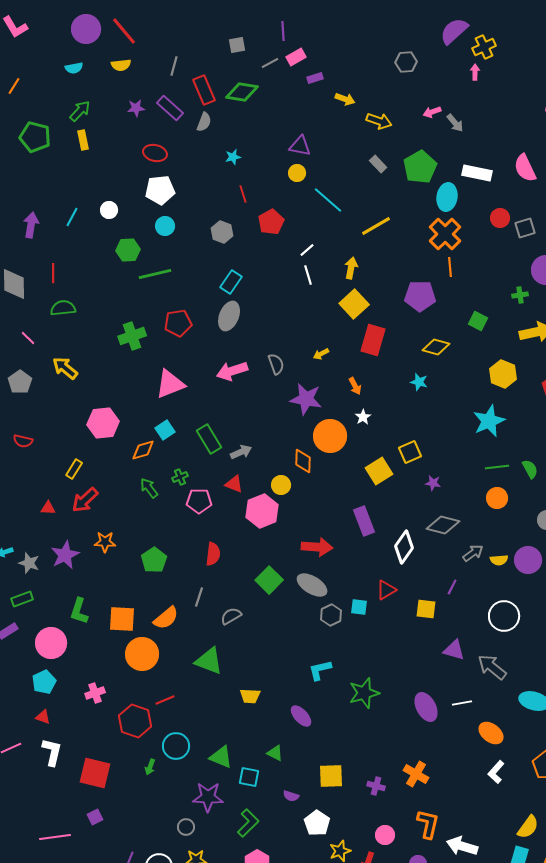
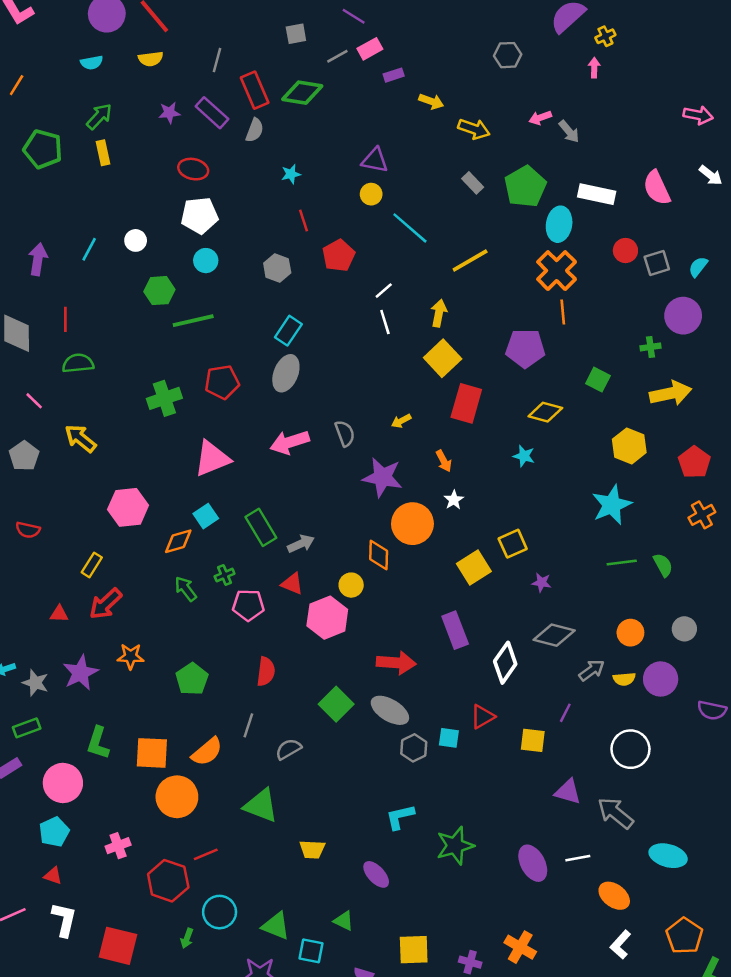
purple line: (283, 31) -> (354, 16), turned -54
yellow cross: (484, 47) -> (605, 36), size x0.7
orange circle: (497, 498) -> (630, 633), moved

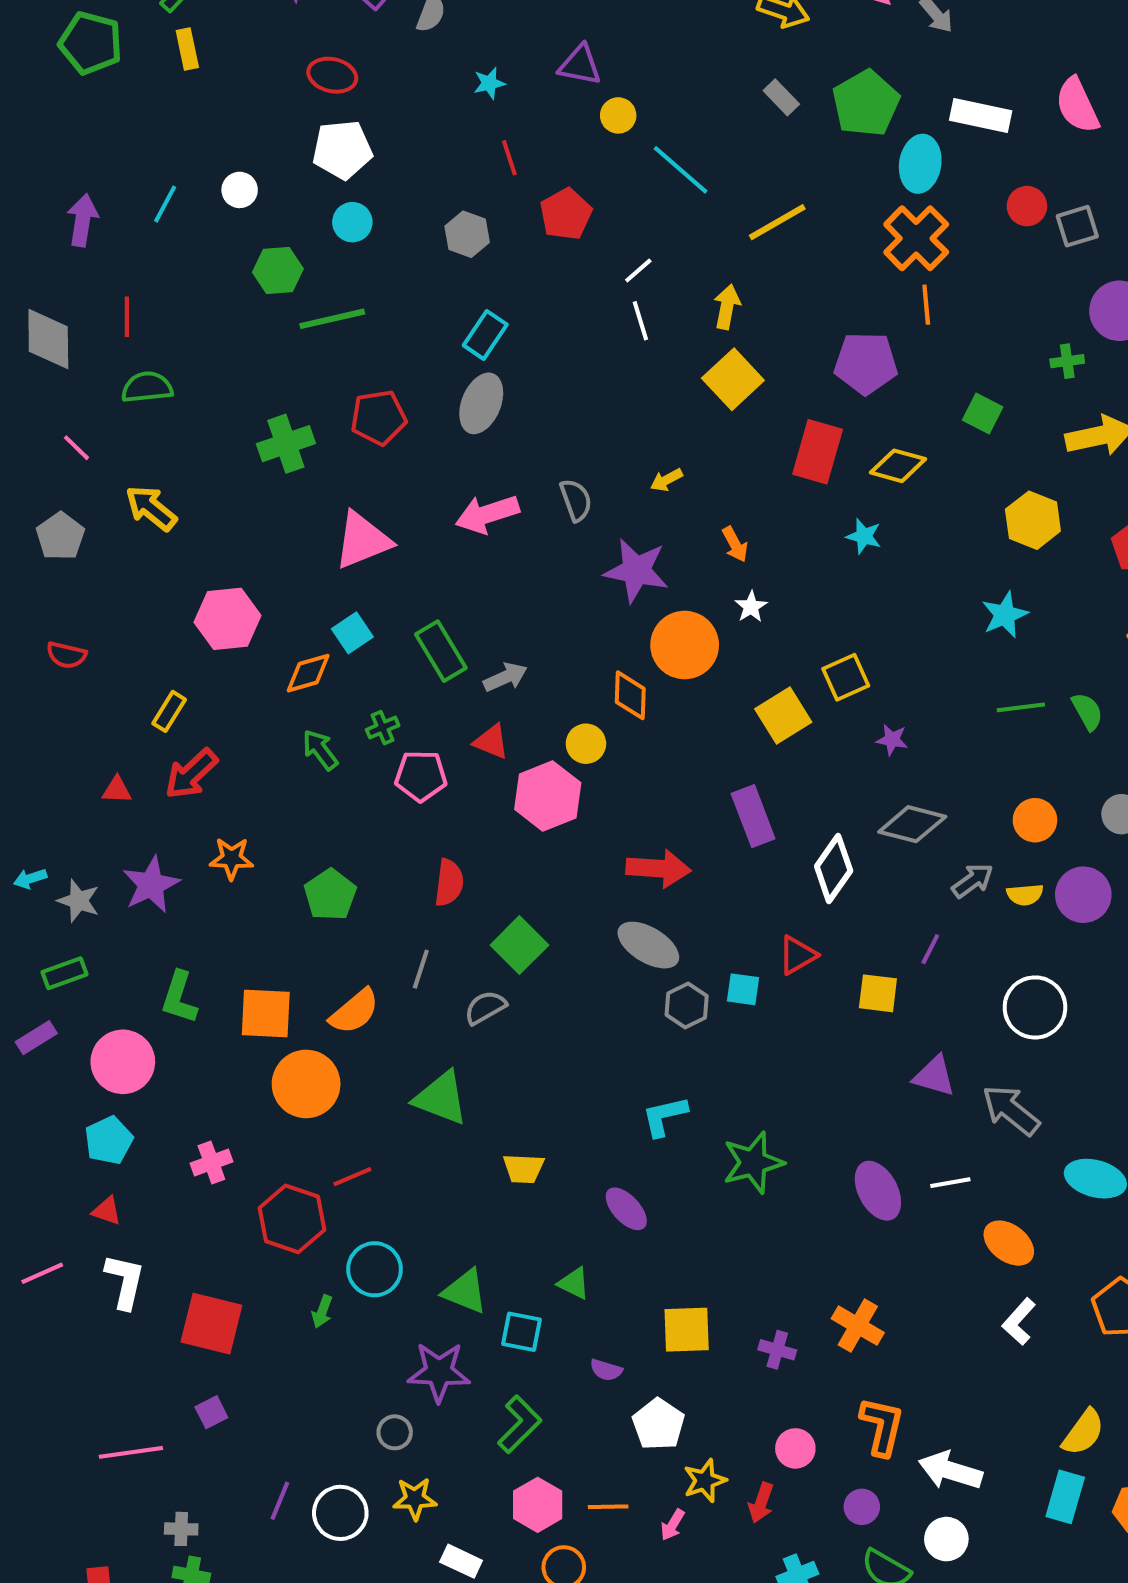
purple triangle: (375, 160) -> (580, 65), moved
red rectangle: (466, 403) -> (818, 452), moved
cyan star: (612, 505) -> (1005, 615), size x0.7
green square: (336, 704) -> (519, 945), moved

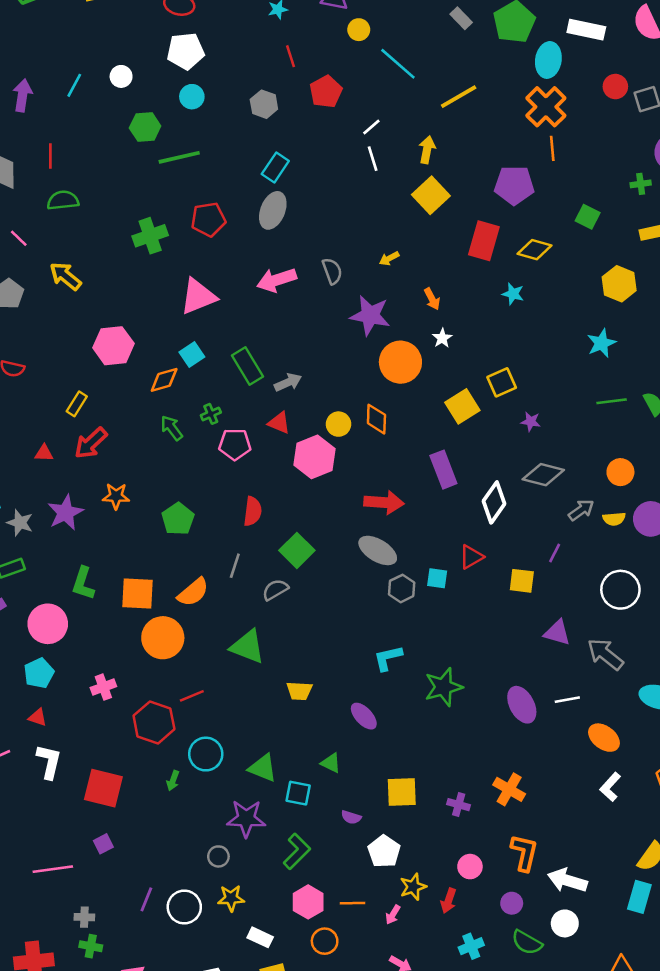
orange diamond: (630, 695) -> (376, 419), moved

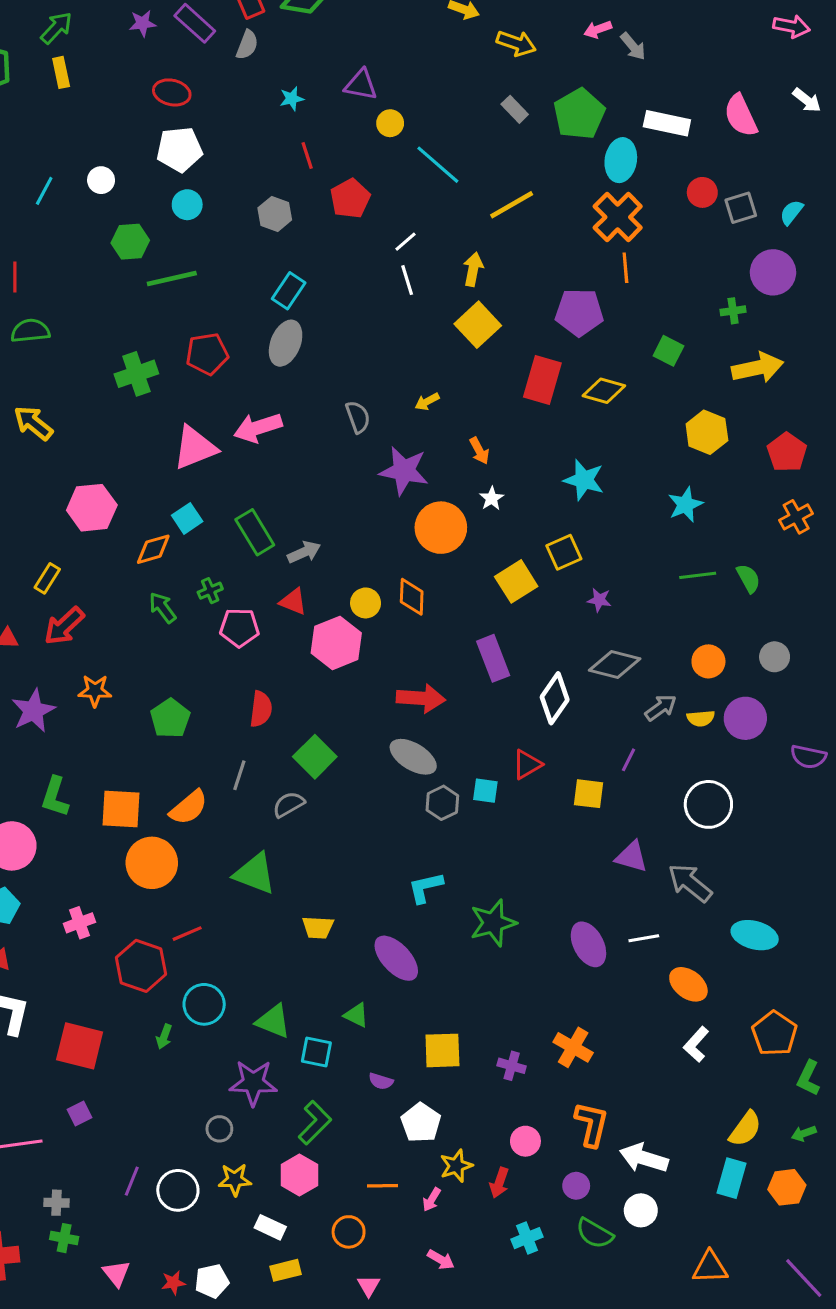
pink arrow: (277, 280) -> (258, 428), moved
cyan star: (513, 294) -> (584, 480), moved, size x1.5
purple ellipse: (364, 716) -> (396, 958), size x1.4
pink hexagon: (308, 902) -> (299, 1175), moved

